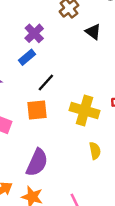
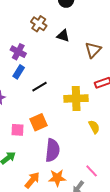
black line: (46, 82) -> (39, 87), turned 35
orange square: (37, 110) -> (39, 122), moved

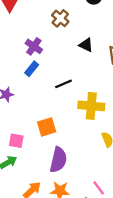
black triangle: (63, 36) -> (86, 45), moved
black line: (39, 87) -> (64, 84), moved
pink square: (18, 130) -> (16, 141), moved

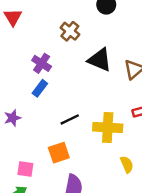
black triangle: (86, 45) -> (100, 60), size x1.5
black line: (64, 84) -> (70, 119), moved

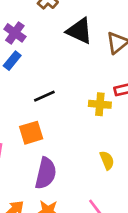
yellow cross: (108, 127) -> (100, 104), moved, size x0.7
yellow semicircle: (127, 164) -> (107, 160), moved

